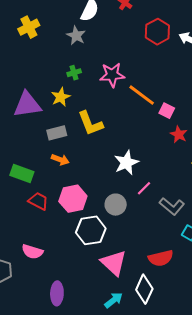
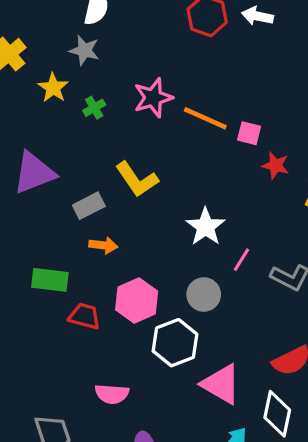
yellow star: (61, 97) -> (53, 88), moved
pink semicircle: (32, 252) -> (112, 394), moved

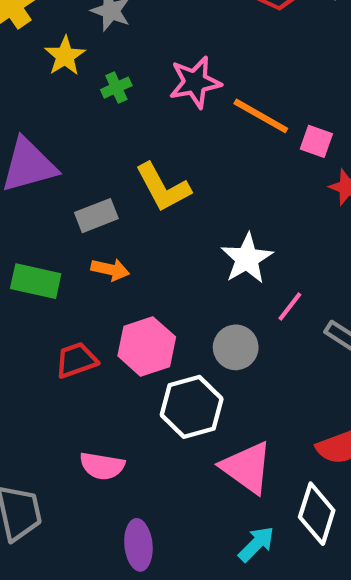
green rectangle: (50, 280) -> (36, 281), moved
red trapezoid: (85, 316) -> (76, 360), turned -40

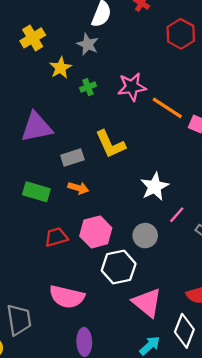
pink semicircle: (102, 466) -> (67, 297), size x1.4

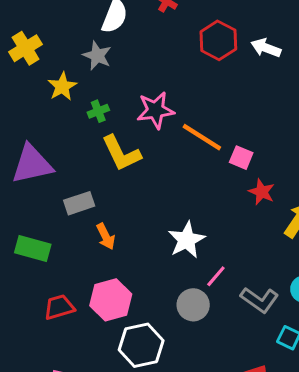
yellow L-shape: (110, 144) -> (121, 153), moved
orange arrow: (78, 188) -> (106, 236), moved, turned 48
gray circle: (145, 236) -> (193, 305), moved

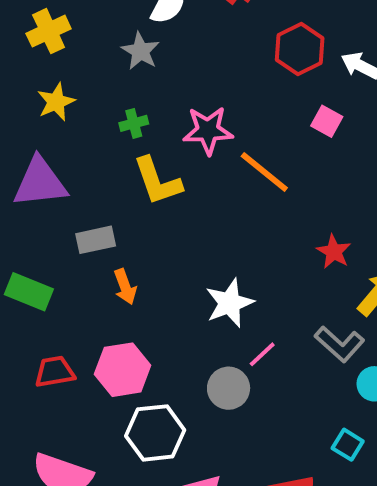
yellow star: (62, 86) -> (56, 102), moved
pink square: (241, 158) -> (327, 121), moved
gray L-shape: (260, 300) -> (340, 344), moved

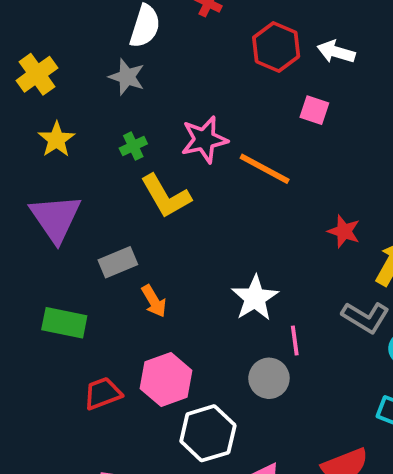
purple triangle: (40, 182) -> (56, 218), turned -48
pink line: (262, 354) -> (295, 341), turned -44

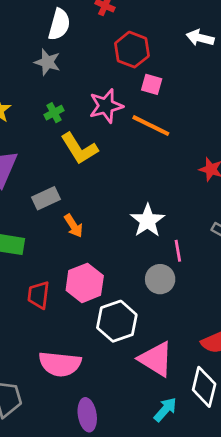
red hexagon: (276, 47) -> (132, 50), moved
pink square: (314, 110) -> (152, 84), moved
red trapezoid: (103, 393) -> (39, 295), turned -60

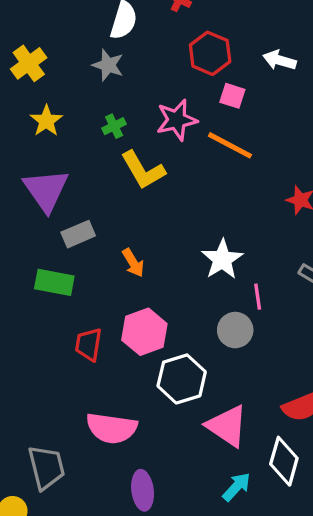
white arrow: (200, 38) -> (279, 60), moved
gray rectangle: (46, 198) -> (78, 234), moved

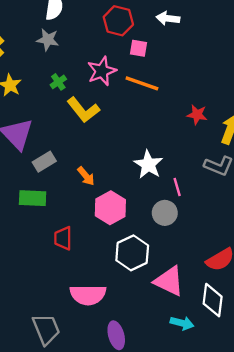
pink hexagon: (144, 332) -> (110, 208), moved
cyan arrow: (237, 487) -> (182, 323), turned 70

